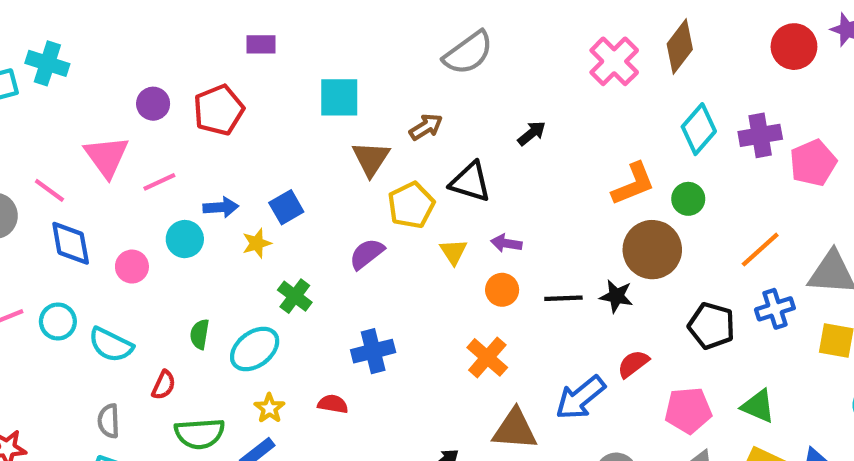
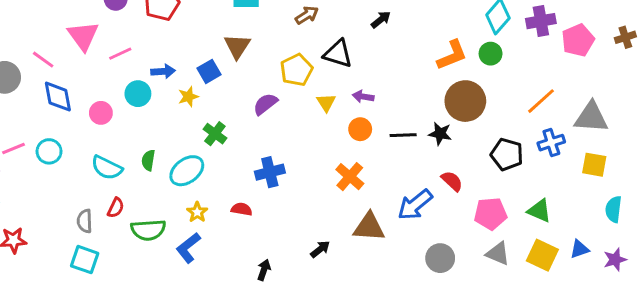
brown triangle: (371, 159) -> (237, 46), moved
green circle: (688, 199) -> (491, 54), moved
cyan semicircle: (111, 345) -> (107, 168), moved
red semicircle: (633, 364) -> (452, 181), turned 80
red semicircle: (164, 385) -> (116, 208), moved

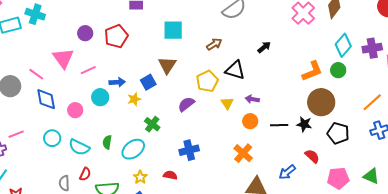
cyan circle: (49, 151) -> (52, 138), moved
black pentagon: (507, 154) -> (338, 133), moved
blue arrow: (415, 205) -> (287, 172), size x0.7

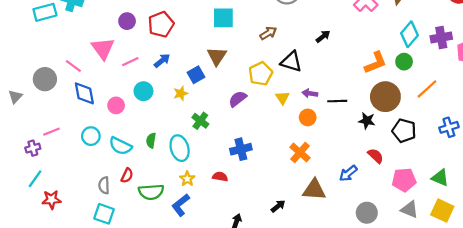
blue arrow: (117, 82) -> (162, 61), moved, turned -35
orange line: (372, 102) -> (427, 89), moved
black line: (279, 125) -> (337, 101), moved
cyan ellipse: (133, 149) -> (180, 148), turned -70

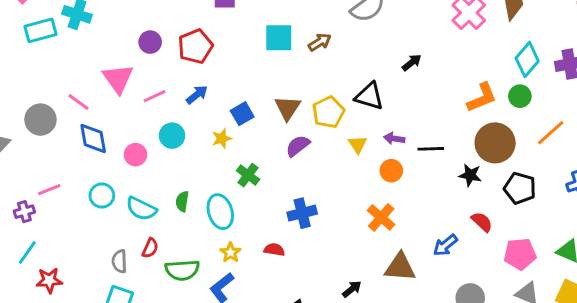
brown arrow: (268, 33) -> (320, 42), moved
brown triangle: (217, 56) -> (288, 108), moved

